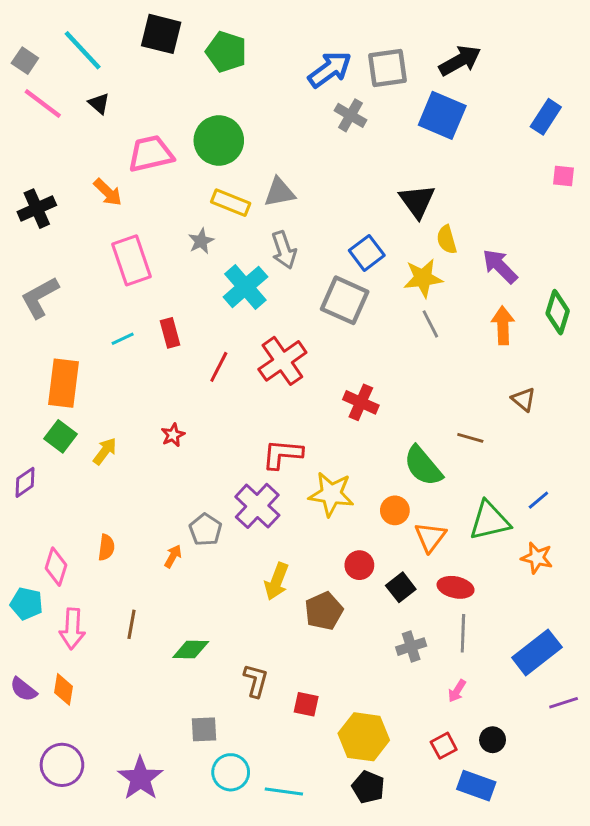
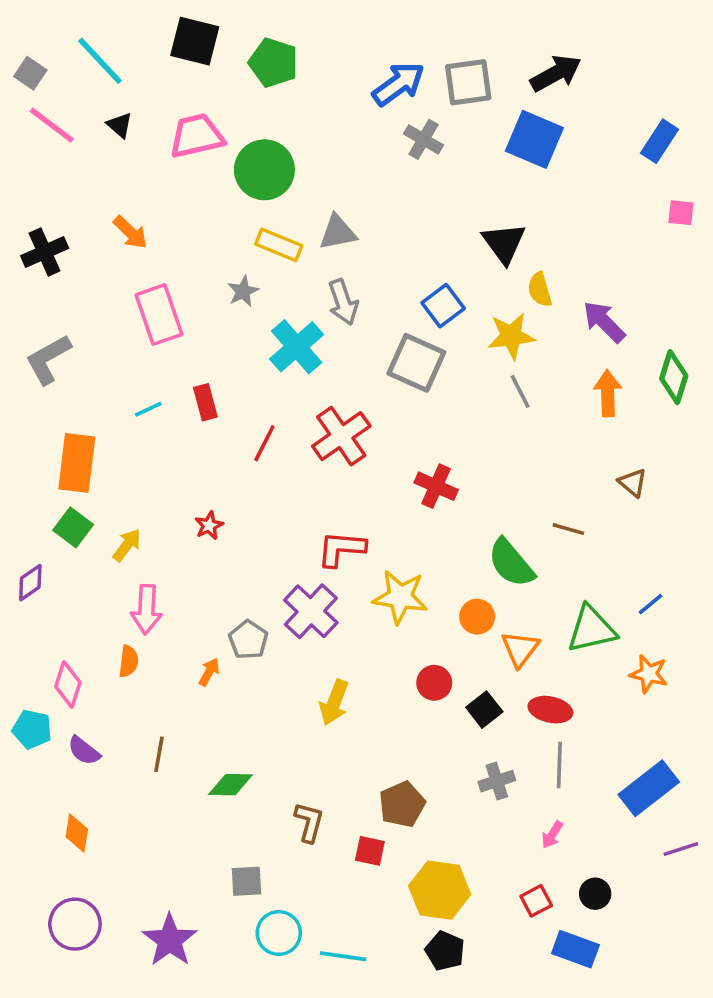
pink trapezoid: (151, 154) -> (197, 136), moved
brown pentagon: (324, 611) -> (402, 804), moved
pink arrow: (72, 629) -> (146, 609), moved
purple semicircle: (23, 689) -> (84, 751), moved

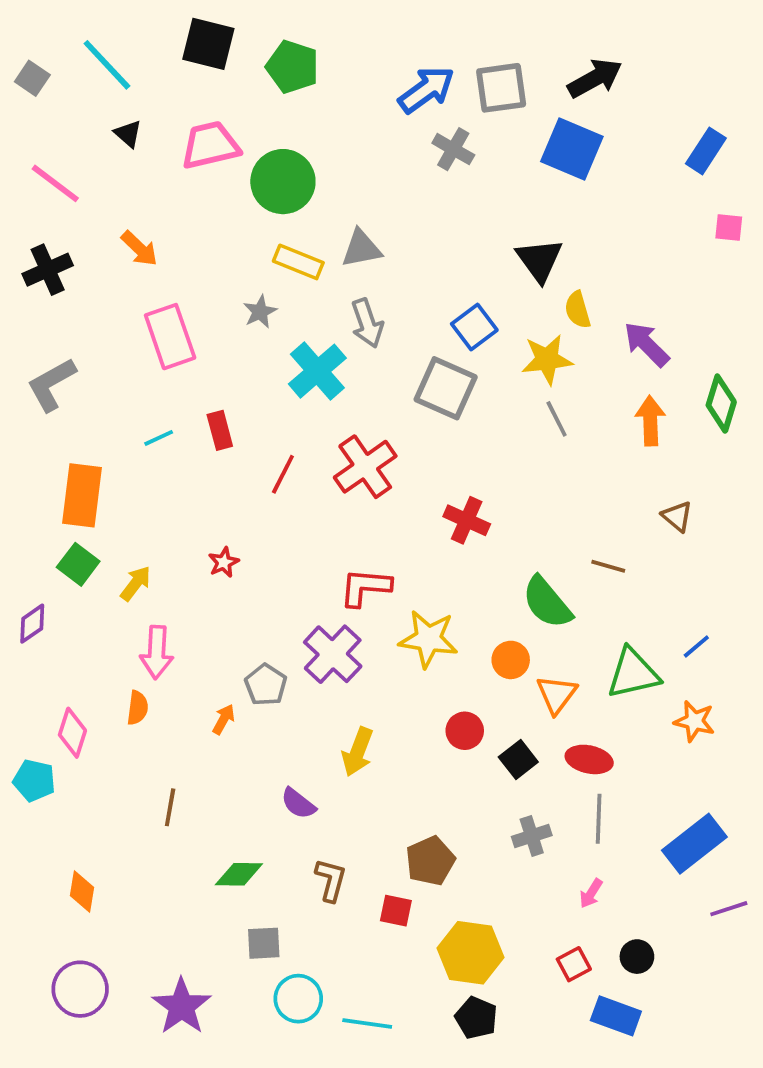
pink line: (52, 125) -> (55, 183), moved
purple semicircle: (84, 751) -> (298, 803), moved
green diamond: (230, 785) -> (239, 874), moved

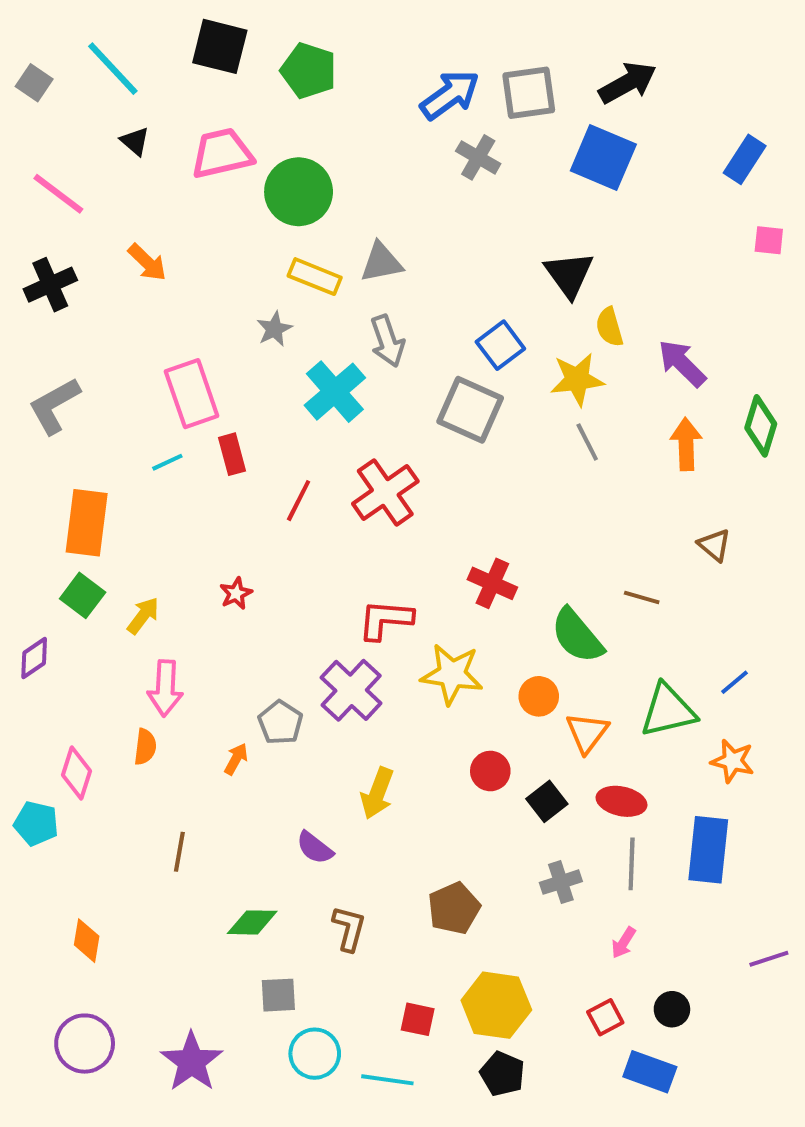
pink rectangle: (170, 337) -> (192, 394), moved
red cross: (467, 520) -> (492, 583), moved
blue rectangle: (694, 844) -> (708, 850), moved, turned -46
red square: (396, 911) -> (418, 1019), moved

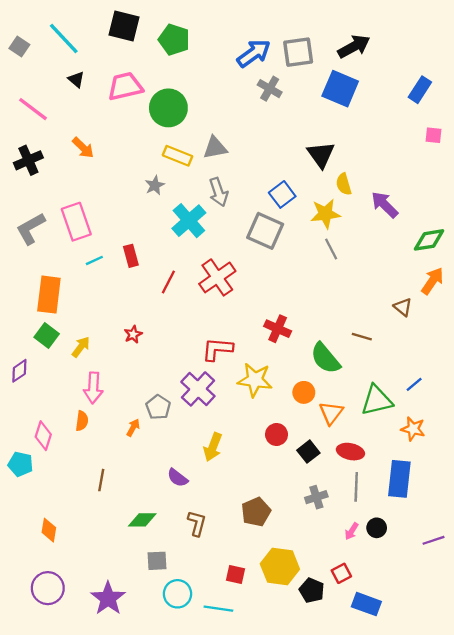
pink rectangle: (192, 394) -> (76, 222), moved
green diamond: (761, 426) -> (429, 240), turned 64
orange arrow: (686, 444) -> (432, 281), moved, turned 36
black circle: (672, 1009) -> (377, 528), moved
black pentagon: (502, 1074) -> (312, 590), moved

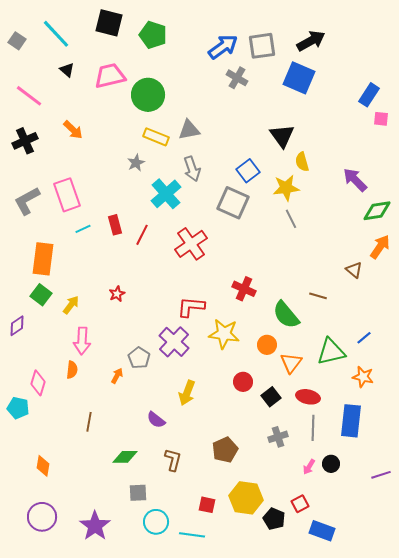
blue rectangle: (420, 90) -> (369, 95), moved
purple arrow: (385, 205) -> (355, 180), moved
red line: (168, 282) -> (142, 235), moved

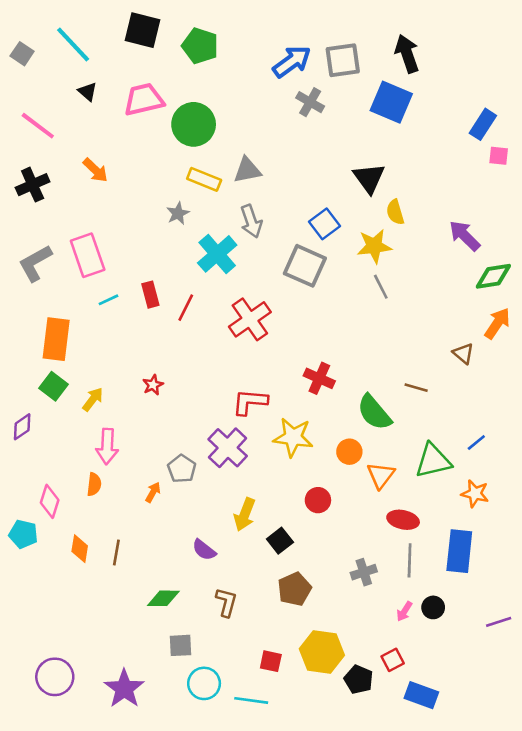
black arrow: (311, 41) -> (407, 54), turned -80
black square: (271, 397) -> (280, 541), moved
orange diamond: (43, 466) -> (80, 549), moved

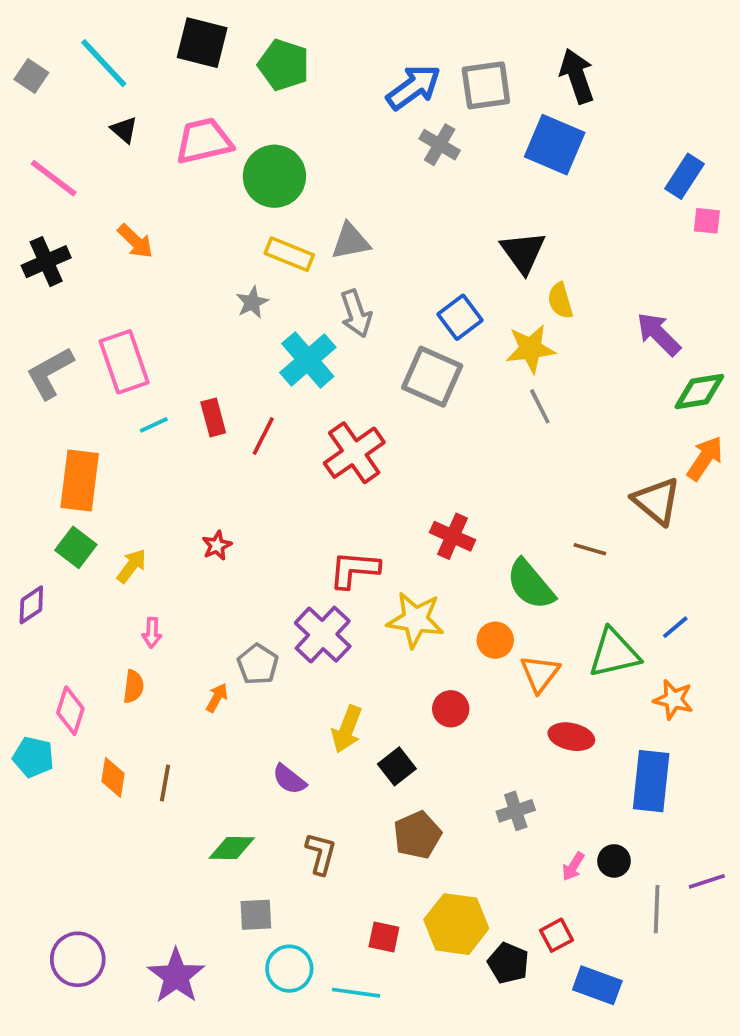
brown triangle: (463, 353) -> (657, 501), size x1.6
pink arrow: (107, 446) -> (152, 633), size x0.6
gray line: (410, 560) -> (657, 909), moved

